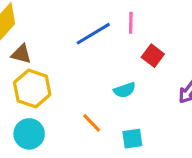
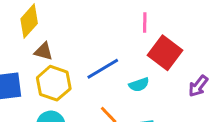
blue line: (93, 34) -> (103, 69), moved
red square: (153, 56) -> (165, 53), size x1.6

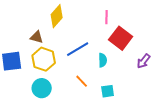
yellow diamond: (29, 21) -> (57, 16), moved
cyan semicircle: (139, 85) -> (103, 60), turned -72

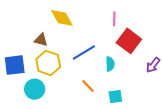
yellow diamond: (57, 16) -> (62, 18), turned -70
cyan circle: (42, 88) -> (35, 89), moved

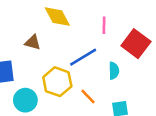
pink line: (114, 19) -> (104, 25), moved
yellow hexagon: (48, 63) -> (57, 82), moved

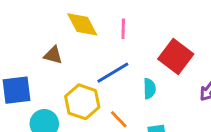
pink line: (104, 25) -> (123, 29), moved

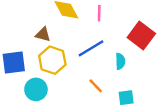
yellow hexagon: (82, 102) -> (52, 60), moved

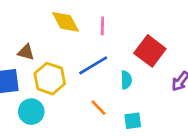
brown triangle: (43, 34) -> (26, 52), moved

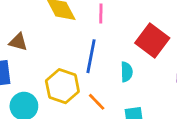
blue line: (93, 65) -> (91, 56), turned -48
yellow hexagon: (50, 79) -> (62, 86), moved

